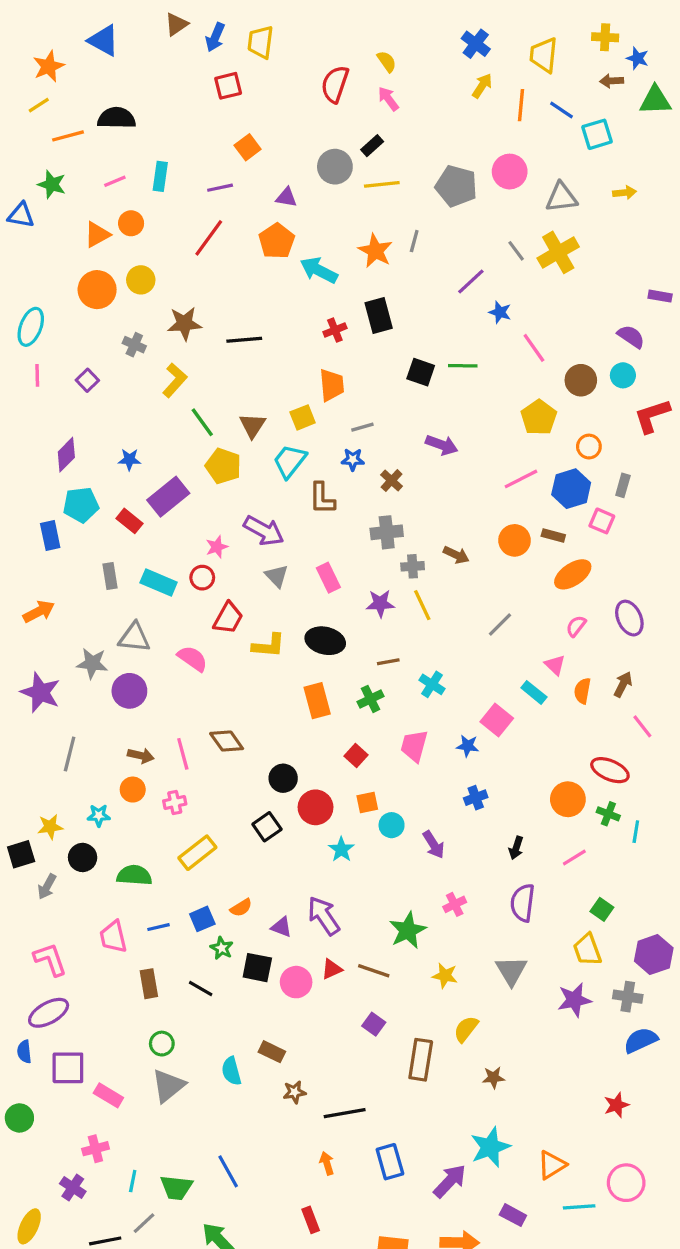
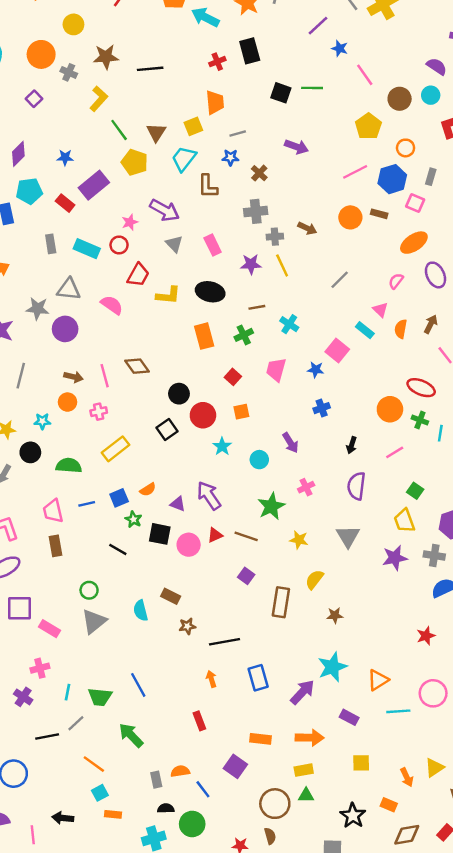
orange circle: (97, 290) -> (41, 54), moved
orange ellipse: (573, 574) -> (414, 243), moved
cyan circle: (392, 825) -> (259, 460), moved
brown rectangle: (149, 984) -> (56, 546), moved

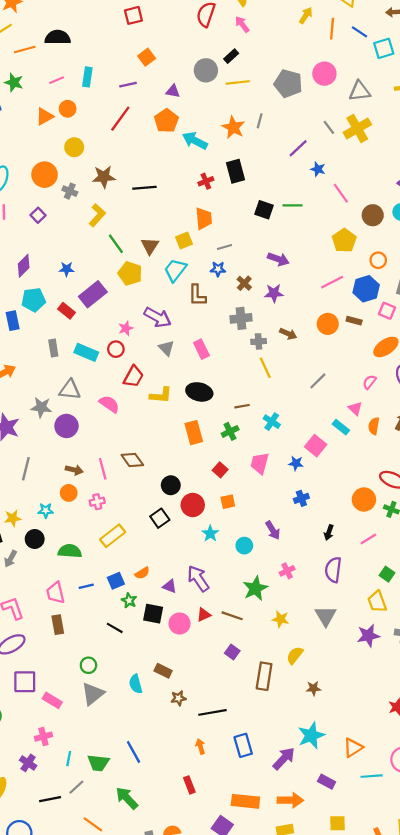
purple star: (251, 264) -> (274, 293), moved
orange rectangle: (260, 739) -> (245, 801), size x1.4

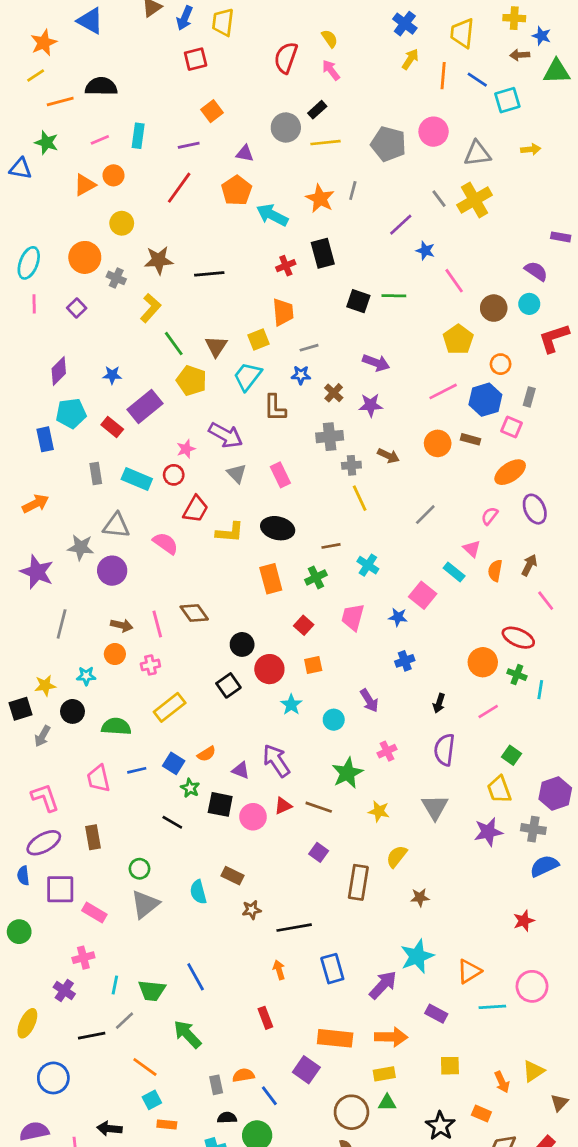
blue square: (116, 581) -> (174, 763), turned -35
brown rectangle: (58, 625) -> (93, 837), moved

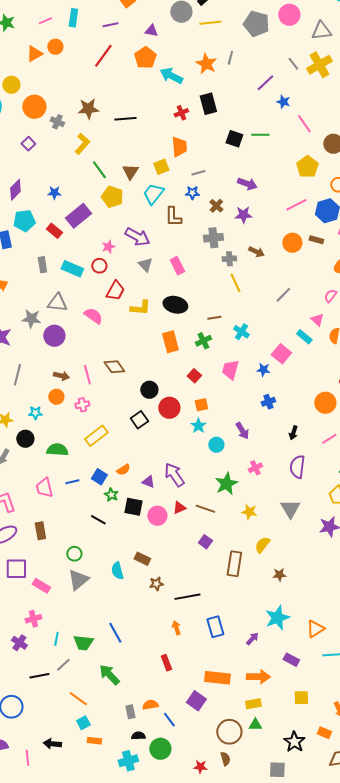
yellow circle: (122, 223) -> (11, 85), moved
cyan star: (291, 705) -> (198, 426), moved
purple arrow: (383, 985) -> (252, 639), size x0.6

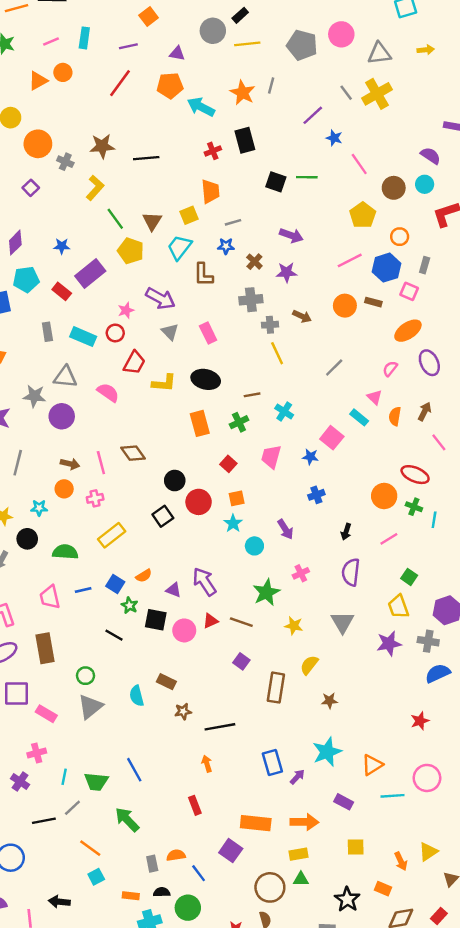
orange pentagon: (145, 58) -> (170, 86), turned 30
brown rectangle: (40, 531) -> (45, 648), size x1.4
blue rectangle: (215, 627) -> (272, 763), moved
orange rectangle: (94, 741) -> (131, 896), moved

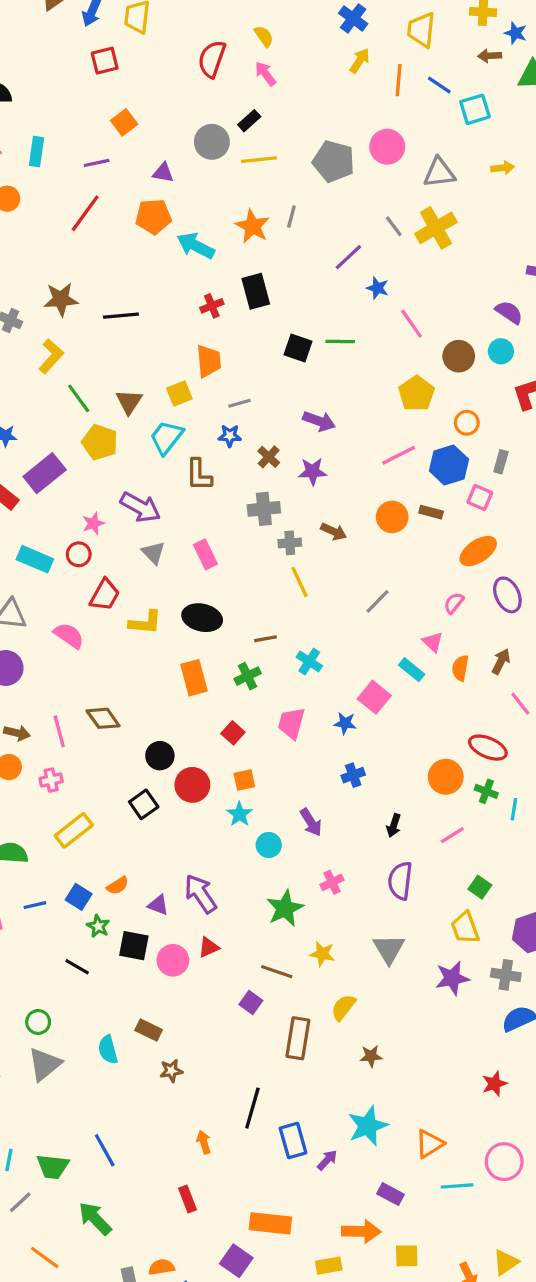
brown line: (241, 622) -> (277, 972), moved
black line: (220, 727) -> (252, 1108), moved, turned -64
orange arrow: (304, 822) -> (361, 1231), moved

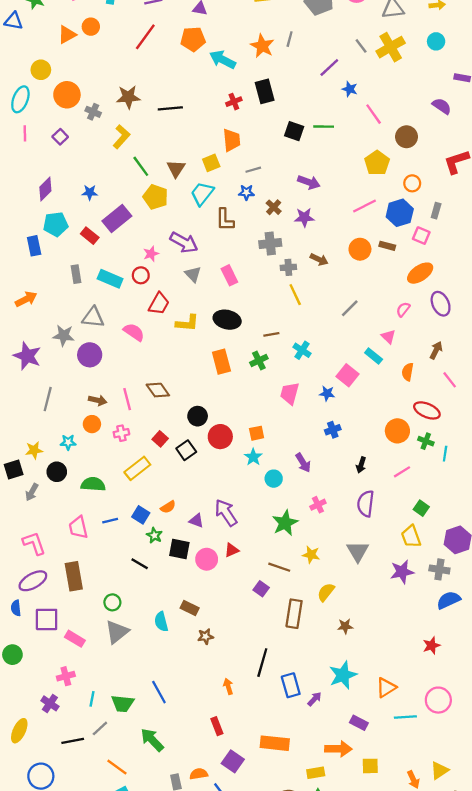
cyan circle: (501, 351) -> (436, 41), moved
orange semicircle: (460, 668) -> (408, 372), moved
red square: (233, 733) -> (160, 439), moved
purple square: (236, 1261) -> (233, 761), moved

